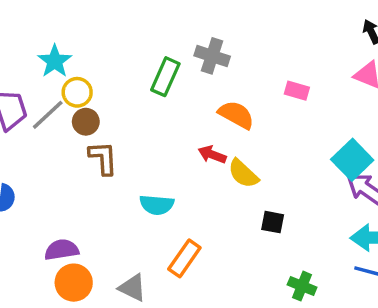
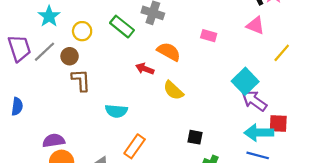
green rectangle: (165, 77) -> (122, 27), turned -75
yellow circle: (77, 92) -> (82, 31), moved
red arrow: (212, 155) -> (145, 69), moved
black square: (273, 222) -> (195, 137), moved

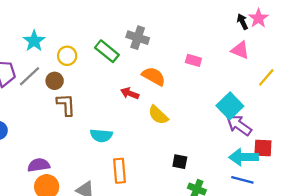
orange rectangle: (135, 146) -> (119, 171), turned -40

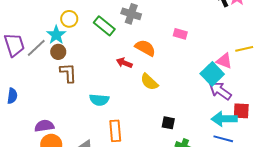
cyan star: (34, 41) -> (56, 35), moved
pink triangle: (240, 50) -> (224, 61), moved
yellow circle: (67, 56) -> (69, 19), moved
yellow line: (266, 77) -> (244, 49), turned 36

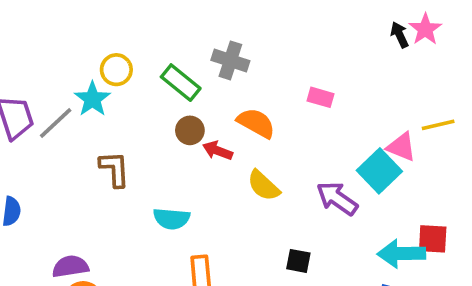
brown circle: (58, 52) -> (190, 130), moved
purple arrow: (220, 91) -> (337, 198), moved

